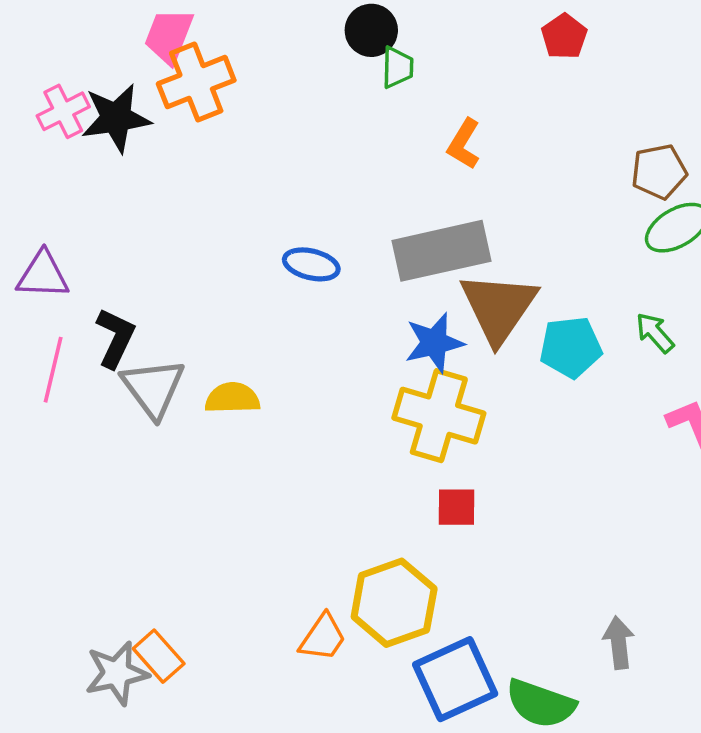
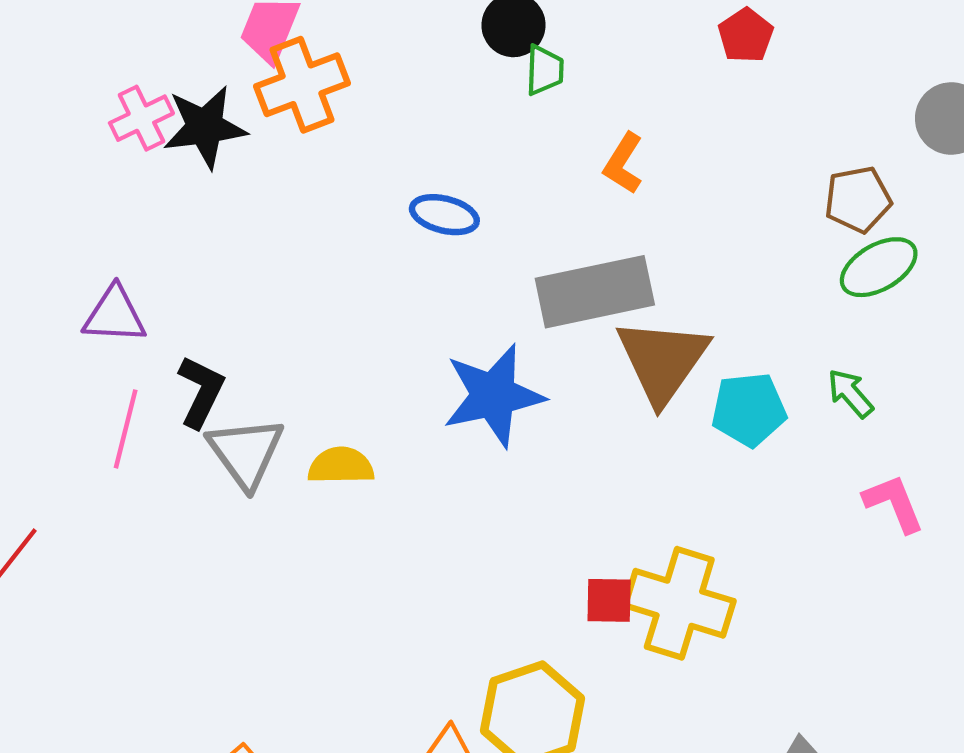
blue ellipse: (311, 264) -> (444, 215), moved
blue star: (434, 343) -> (493, 395), moved, size x1.4
yellow cross: (439, 416) -> (679, 603), moved

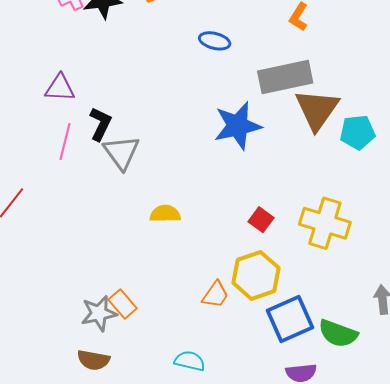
yellow semicircle: (341, 466) -> (165, 214), moved
red square: (609, 600) -> (261, 220), moved, turned 35

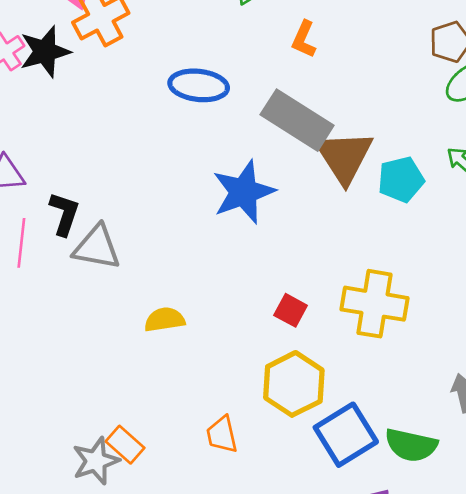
blue ellipse: (215, 41) -> (199, 85), size x1.4
gray rectangle: (285, 77) -> (297, 120), turned 52
gray triangle: (121, 153) -> (97, 247), turned -36
orange trapezoid: (215, 295) -> (222, 435), moved, turned 140

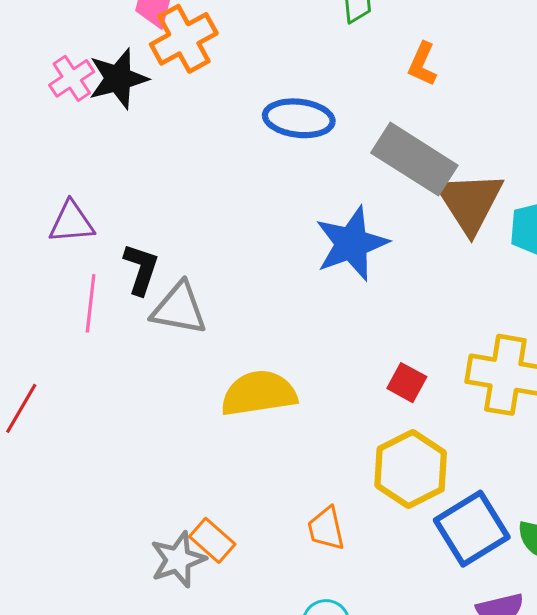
yellow semicircle: (165, 320) -> (259, 393), size x1.6

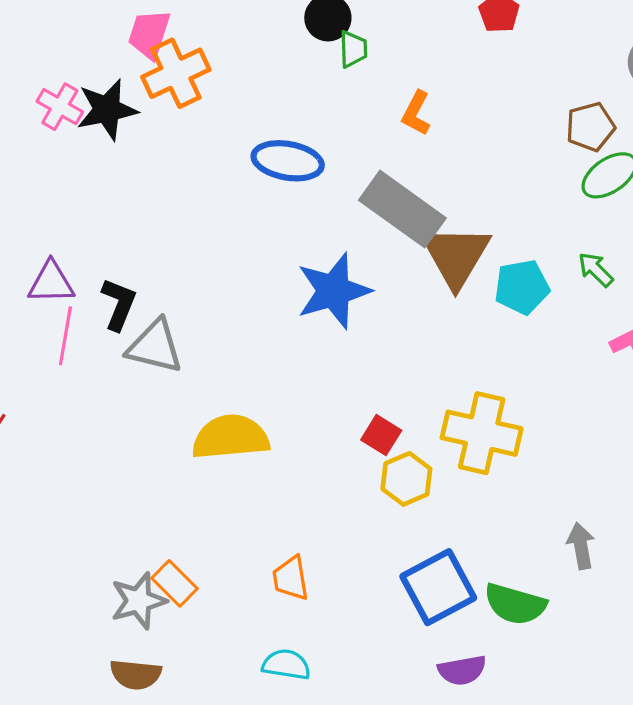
pink cross: (72, 78) -> (60, 107), turned -30
purple triangle: (71, 222) -> (51, 282), moved
yellow hexagon: (411, 469) -> (406, 479), moved, size x0.7

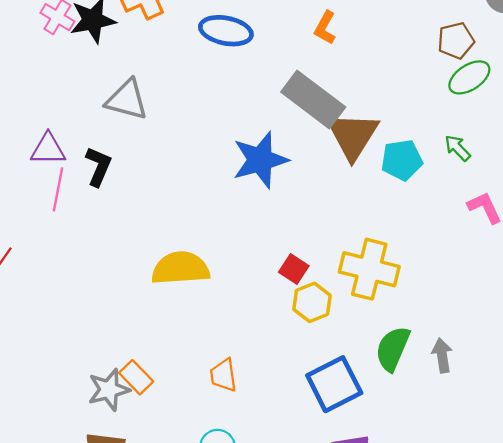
blue ellipse: (288, 161) -> (226, 31), moved
gray triangle: (155, 346) -> (127, 100), moved
green semicircle: (515, 604) -> (393, 349), moved, turned 96

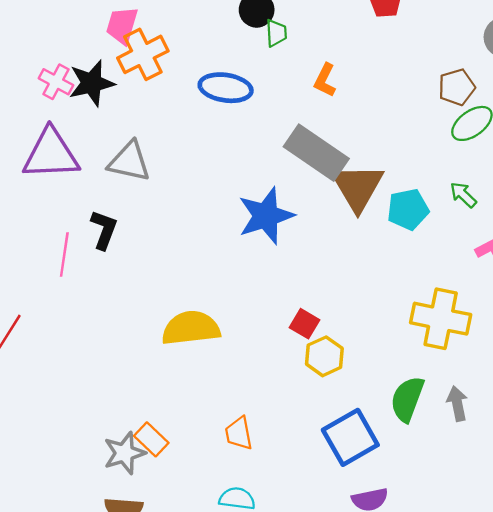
purple triangle: (48, 149) -> (51, 154), moved, size x1.6
yellow cross: (369, 269) -> (441, 319), moved

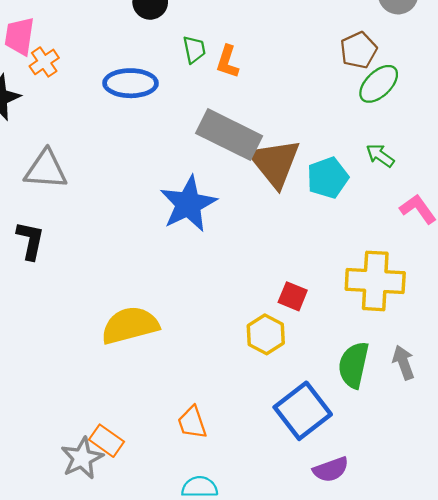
green trapezoid: (276, 33) -> (194, 49), moved
orange cross: (143, 54) -> (44, 62), size x0.6
red square: (304, 324) -> (293, 296), moved

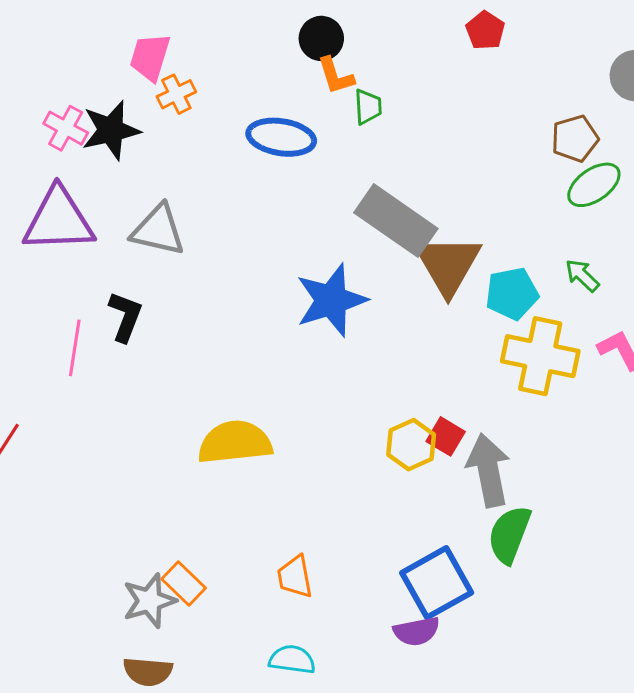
orange L-shape: (227, 62) -> (336, 76), moved, turned -44
yellow cross: (375, 281) -> (540, 356), moved
yellow hexagon: (266, 334) -> (411, 445), moved
gray arrow: (403, 362) -> (488, 470), moved, size x1.6
purple semicircle: (331, 470) -> (417, 631), moved

